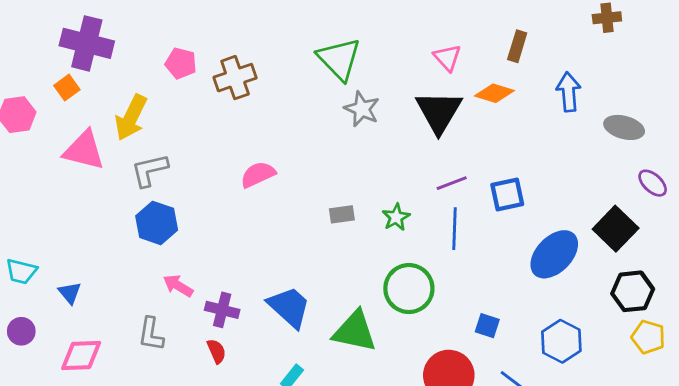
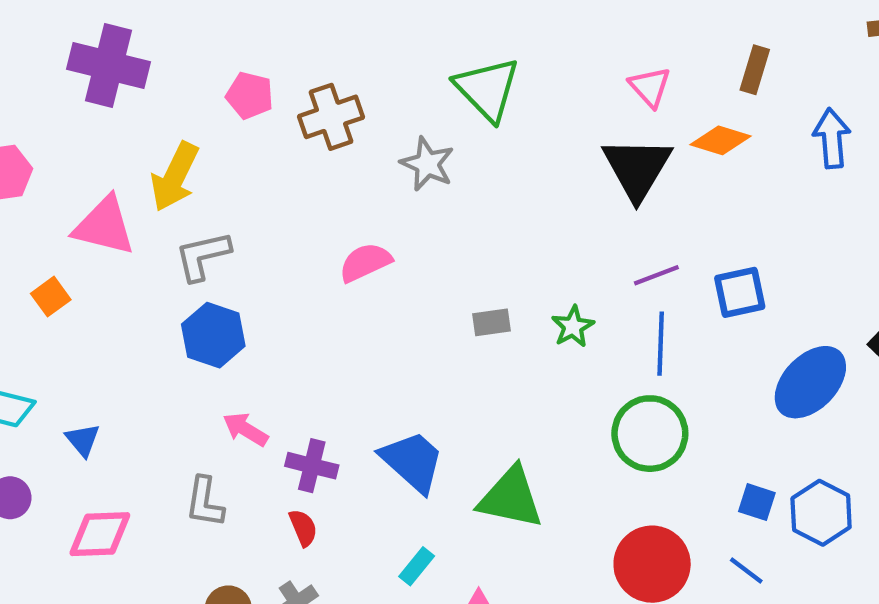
orange square: (67, 88) -> (51, 297), moved
gray star: (362, 109) -> (427, 164), moved
green circle: (409, 289) -> (650, 434), moved
blue square: (487, 326) -> (757, 502), moved

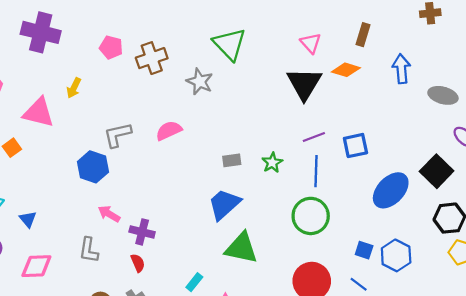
yellow arrow: (175, 177) -> (74, 88), size x0.6
gray L-shape: (203, 256) -> (118, 135), moved
blue trapezoid: (412, 461) -> (224, 204), moved, turned -84

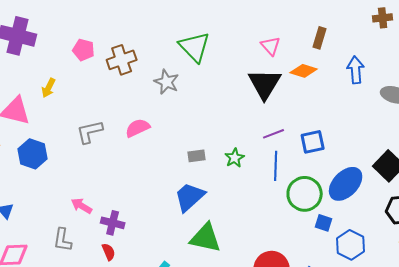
blue hexagon: (93, 167) -> (33, 154), moved
green circle: (311, 216) -> (305, 194), moved
blue square: (364, 250) -> (324, 223), moved

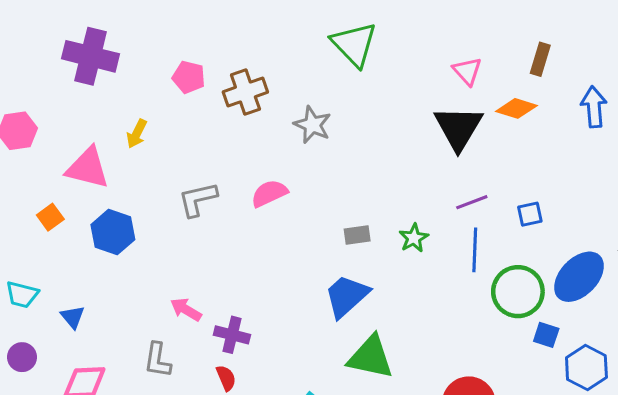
green triangle: (195, 47) -> (354, 44), moved
blue square: (313, 142) -> (530, 214), size x0.7

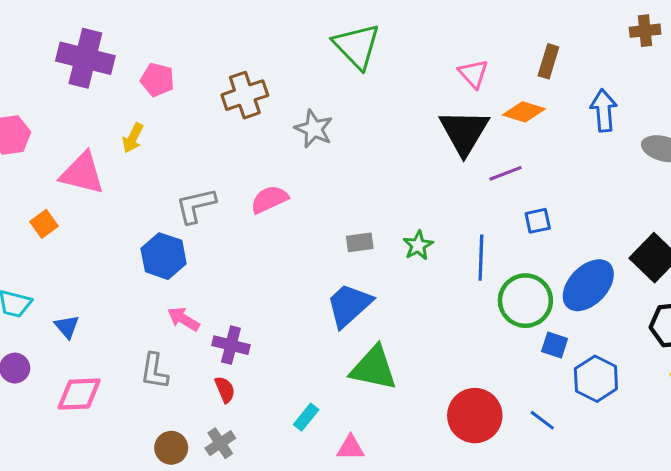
pink pentagon: (189, 77) -> (157, 80), moved
purple line: (472, 202) -> (505, 173), moved
blue hexagon: (113, 232) -> (164, 256), moved

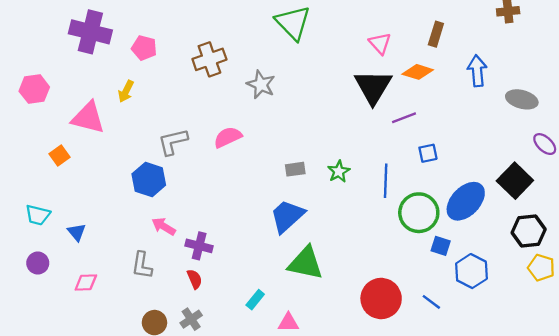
pink diamond: (79, 394) -> (86, 282), size x0.7

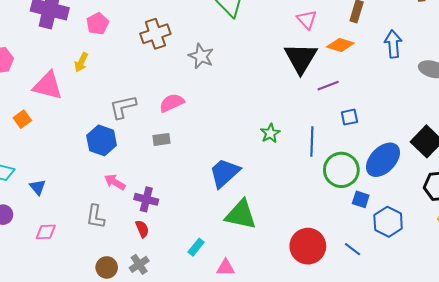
pink pentagon: (144, 48) -> (97, 24), turned 30
gray rectangle: (295, 169) -> (162, 139), moved

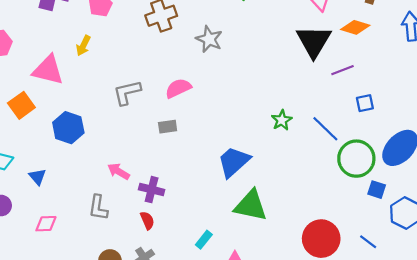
orange square: (22, 119) -> (21, 105), size x1.4
blue hexagon: (102, 140) -> (68, 128), moved
blue line: (312, 141) -> (325, 129), turned -48

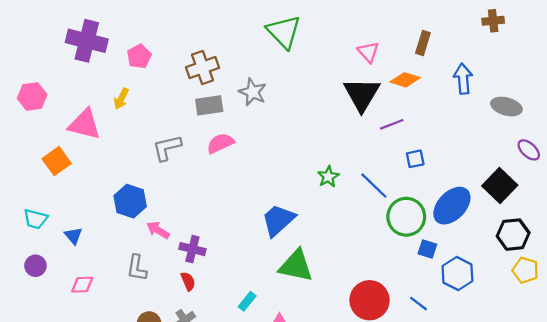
gray rectangle: (168, 127) -> (209, 105), moved, size x1.4
blue hexagon: (68, 128) -> (130, 201), moved

